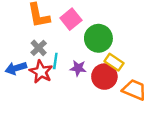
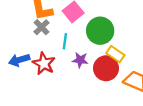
gray cross: (39, 48) -> (41, 27), moved
cyan line: (55, 61) -> (65, 41), moved

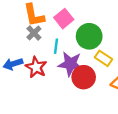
purple star: (80, 60) -> (70, 64), size x1.6
red circle: (106, 68) -> (84, 77), moved

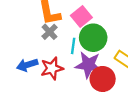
green circle: (89, 36) -> (93, 38), moved
red star: (36, 67) -> (52, 68), turned 30

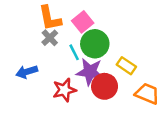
cyan line: (73, 46) -> (74, 52), turned -35
red star: (52, 68) -> (64, 90), moved

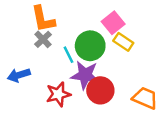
pink square: (83, 22) -> (113, 23), moved
yellow rectangle: (126, 66) -> (123, 42), moved

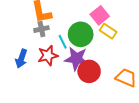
gray cross: (43, 39) -> (41, 29), turned 32
blue arrow: (19, 75) -> (21, 59), turned -54
red star: (58, 94) -> (48, 56), moved

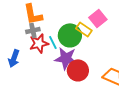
pink square: (100, 15) -> (98, 18), moved
yellow rectangle: (108, 31) -> (84, 29), moved
red star: (48, 56) -> (39, 43), moved

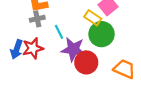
green circle: (70, 35) -> (102, 34), moved
red star: (39, 43) -> (33, 48), moved

